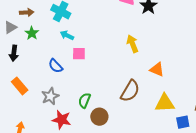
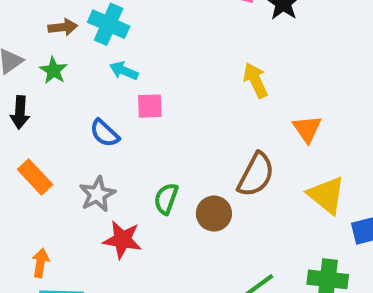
brown arrow: (27, 12) -> (63, 27), moved
orange triangle: (157, 69) -> (307, 129), turned 35
yellow triangle: (165, 103) -> (326, 195), turned 45
brown circle: (99, 117) -> (214, 214), moved

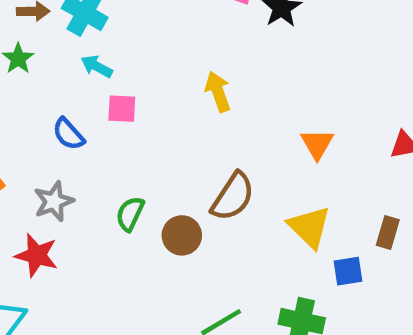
yellow arrow: (255, 80) -> (218, 92), moved
orange triangle: (307, 129) -> (317, 144), moved
red star: (122, 240) -> (37, 255), moved

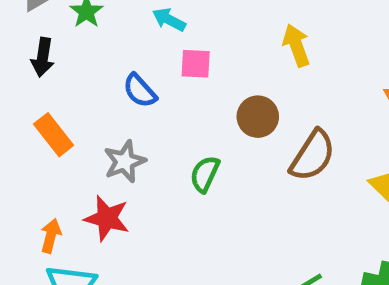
brown circle: (182, 235) -> (258, 117), moved

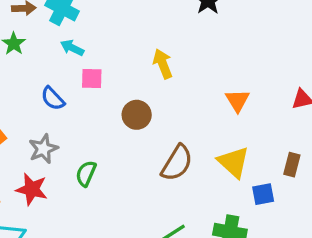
brown semicircle: (313, 156) -> (177, 163), moved
green semicircle: (205, 174) -> (86, 174), moved

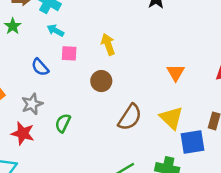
yellow arrow: (163, 64) -> (108, 44), moved
blue square: (263, 194) -> (192, 142), size x1.5

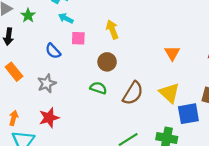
green semicircle: (63, 123) -> (98, 88), moved, turned 84
red star: (23, 133) -> (49, 118), moved, turned -30

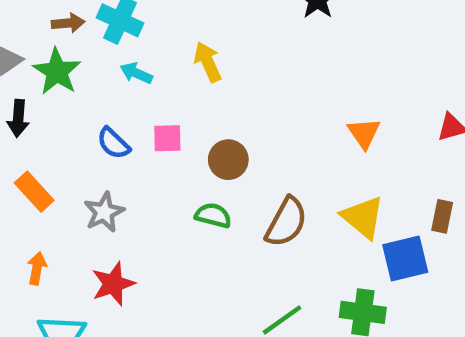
green star: (28, 15) -> (57, 72), size x1.5
yellow arrow: (112, 29) -> (208, 62), moved
pink square: (78, 38) -> (167, 138), moved
orange arrow: (14, 118) -> (37, 268), moved

